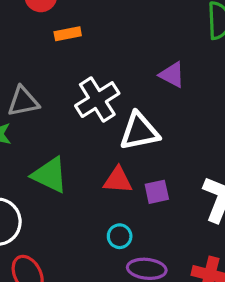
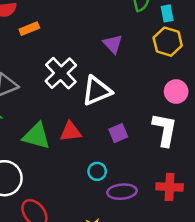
purple triangle: (172, 75) -> (113, 44), turned 30
red triangle: (118, 180) -> (71, 132), moved

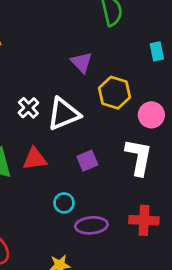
cyan rectangle: (167, 13) -> (157, 51), moved
yellow hexagon: (168, 42) -> (115, 93), moved
white cross: (61, 73) -> (28, 108), moved, size x0.6

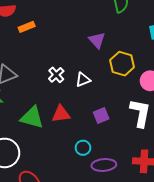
white triangle: (64, 114) -> (83, 80), size x0.6

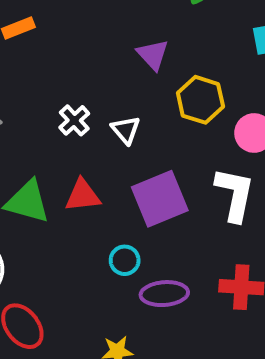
white triangle: (83, 80) -> (126, 130), turned -49
purple square: (101, 116) -> (160, 199), size x1.8

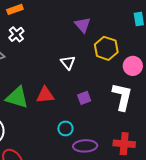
white cross: (74, 120) -> (16, 34), moved
purple square: (160, 199) -> (84, 98), size x0.5

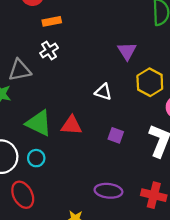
white triangle: (68, 63) -> (103, 92), turned -42
purple square: (84, 98) -> (116, 135), turned 32
cyan circle: (65, 128) -> (36, 158), moved

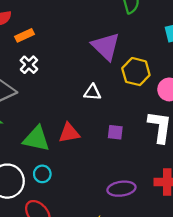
purple triangle: (127, 51) -> (106, 46), size x1.5

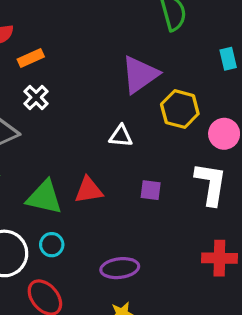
purple triangle: (106, 46) -> (140, 75), turned 40
purple ellipse: (121, 189) -> (120, 268), moved

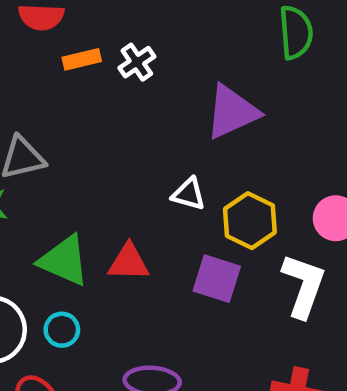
white cross: (36, 97) -> (137, 62), moved
yellow hexagon: (180, 109) -> (250, 221), moved
purple square: (151, 190) -> (217, 279), size x1.5

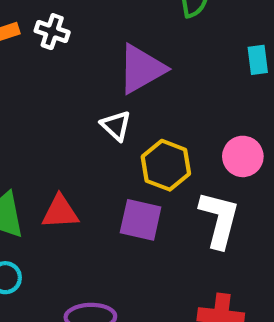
white cross: (137, 62) -> (52, 32), turned -32
white triangle: (189, 194) -> (116, 126), moved, turned 32

